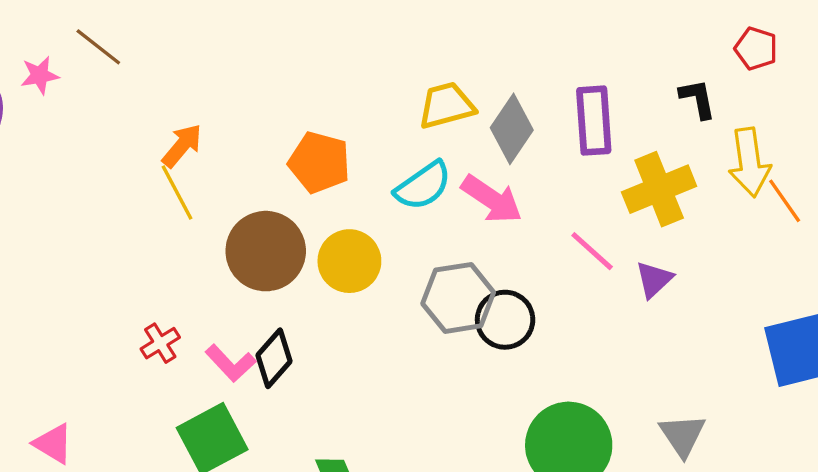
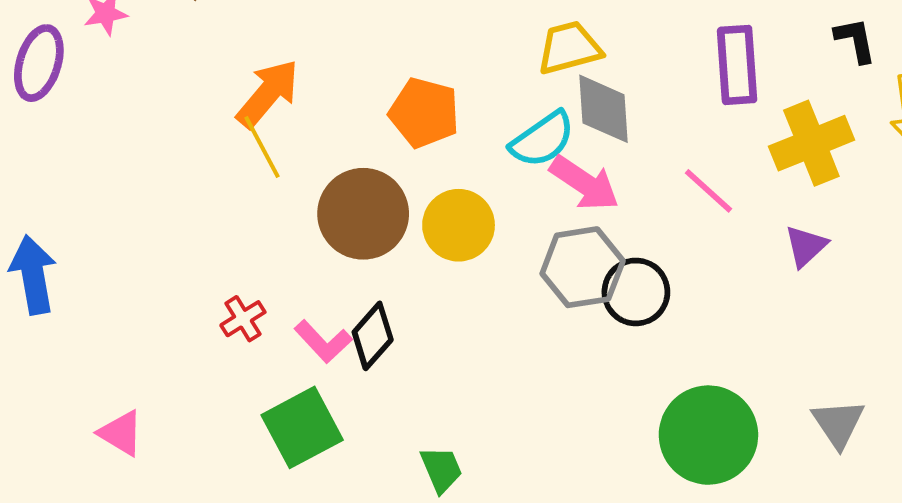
gray diamond: (512, 129) -> (604, 109), moved, turned -38
orange arrow: (182, 146) -> (268, 94), size x1.4
pink arrow: (492, 199) -> (584, 183), moved
pink line: (592, 251) -> (708, 191), moved

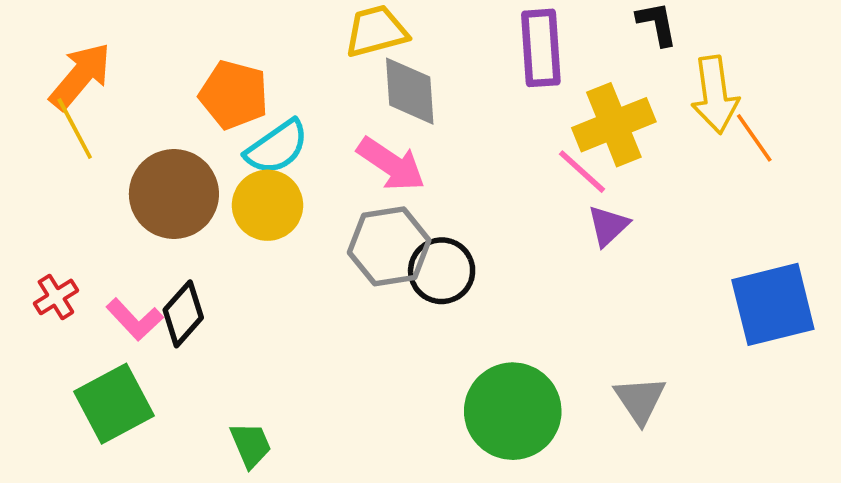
cyan semicircle: (542, 139) -> (277, 147), moved
pink line: (708, 191) -> (582, 172), moved

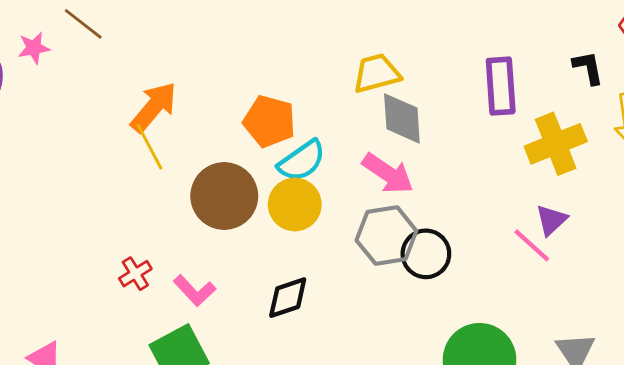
pink line: (582, 172) -> (532, 245), moved
black diamond: (183, 314) -> (288, 298), moved, turned 30

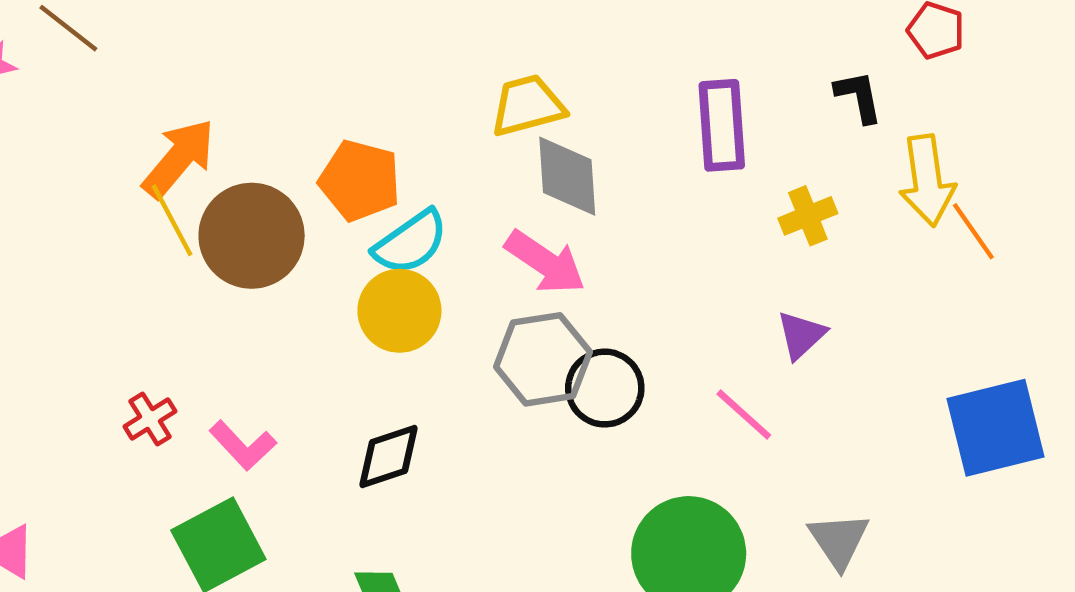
yellow cross: (556, 144) -> (808, 216), size x0.6
brown circle: (224, 196) -> (252, 236), moved
pink line: (532, 245) -> (744, 415), moved

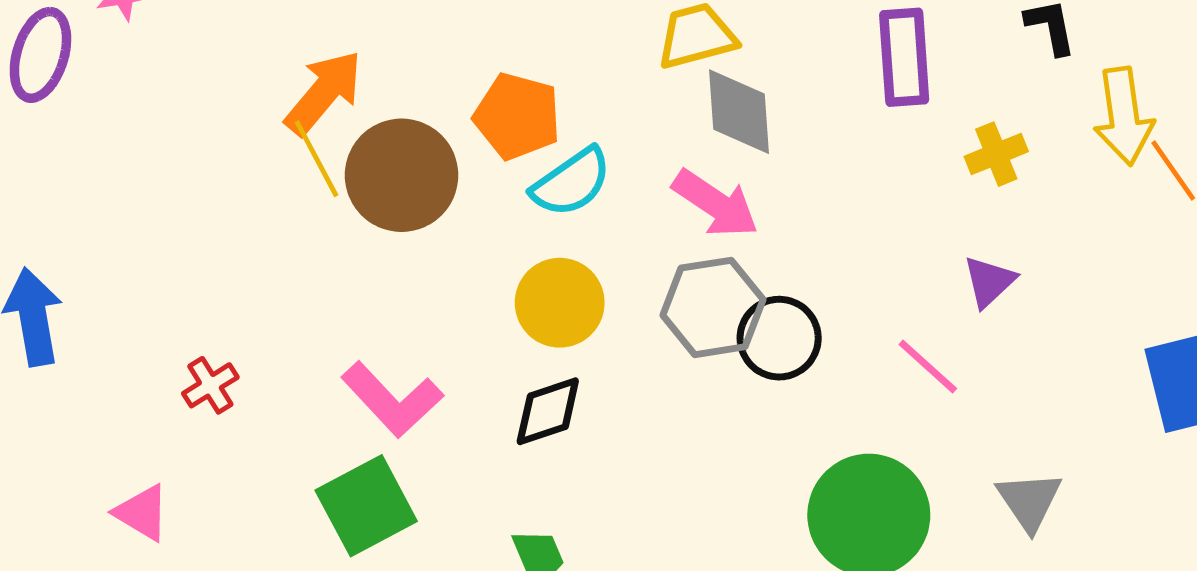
yellow circle: (399, 311) -> (560, 303), moved
red cross: (150, 419) -> (210, 385), moved
pink L-shape: (243, 445) -> (392, 399), size x1.4

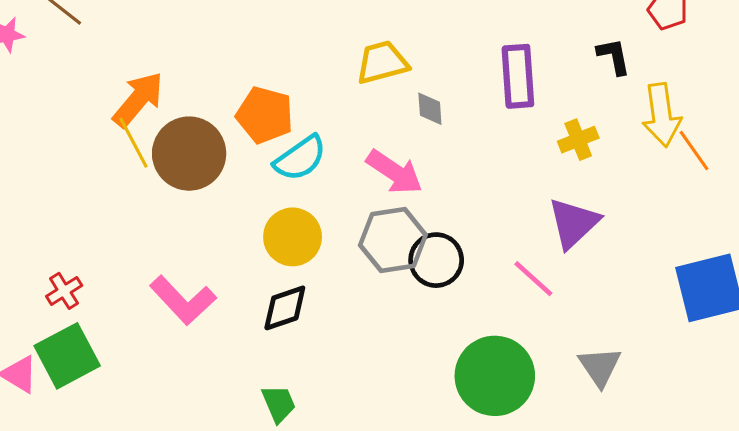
gray diamond: (739, 112) -> (430, 109), moved, size x0.6
purple triangle: (989, 281) -> (574, 223), size x1.5
green square: (366, 506) -> (67, 356), moved

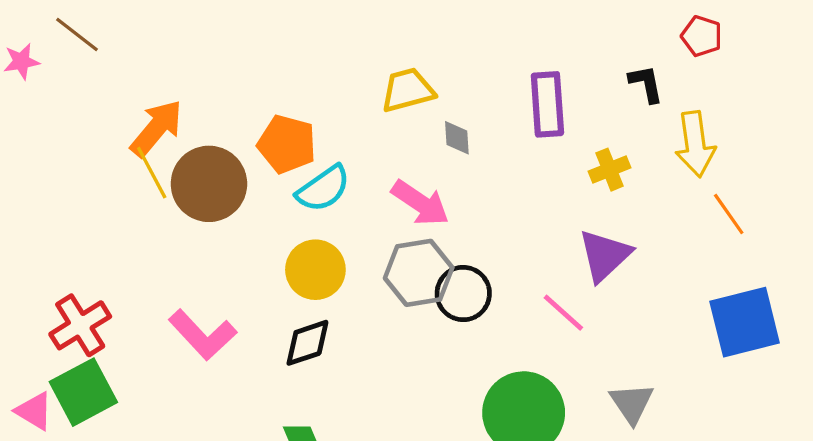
orange line: (694, 150) -> (729, 214), moved
red cross: (64, 291) -> (80, 325), size x1.6

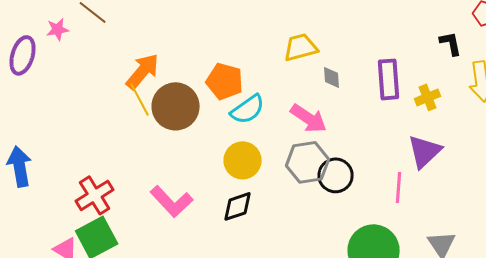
purple rectangle: (547, 104) -> (389, 79), moved
pink line: (563, 313) -> (399, 187), turned 52

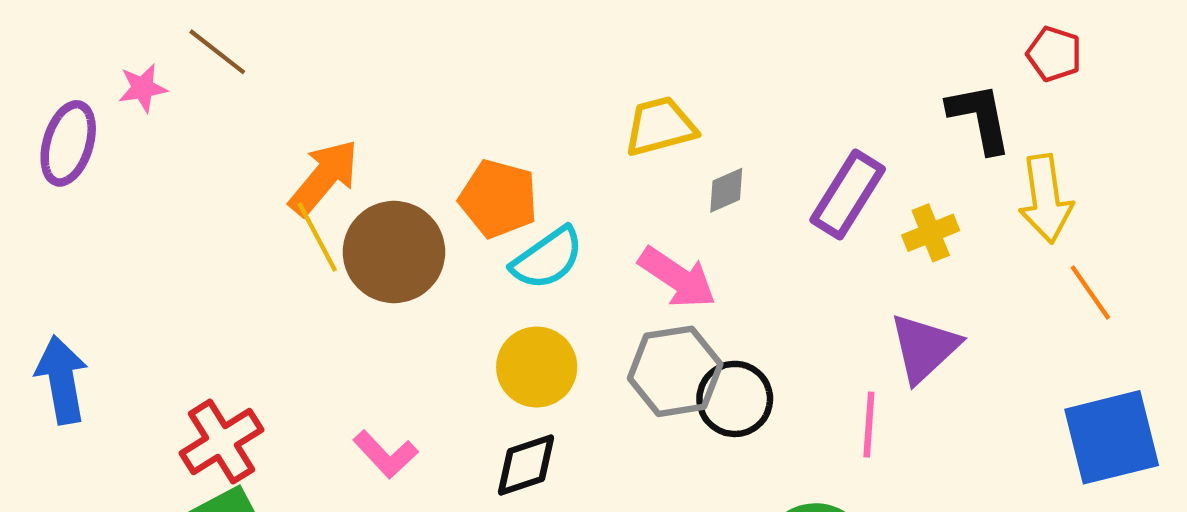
black L-shape: (451, 43) -> (980, 118), size x1.4
gray diamond: (332, 77) -> (726, 190), turned 70
purple rectangle: (389, 79) -> (848, 194), turned 36
pink L-shape: (172, 201) -> (385, 454), size x0.7

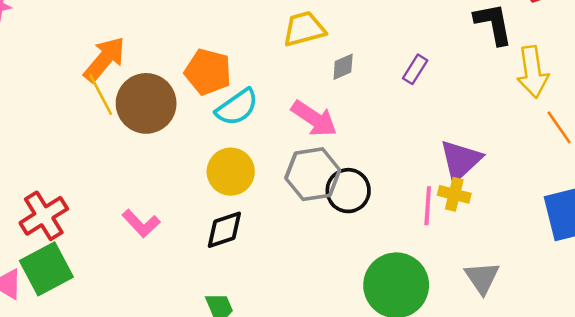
purple rectangle: (848, 194) -> (415, 69), size x0.6
yellow cross: (931, 233) -> (454, 194), moved, turned 36

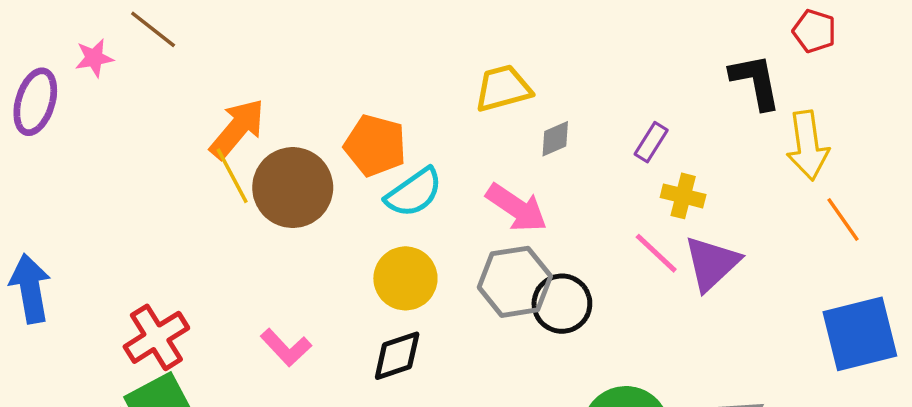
yellow cross: (454, 194) -> (683, 196), moved
pink line: (428, 206) -> (656, 253), moved, turned -51

